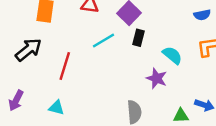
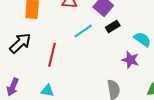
black rectangle: (138, 38) -> (113, 27), turned 48

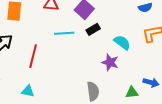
cyan line: (83, 31) -> (64, 33), turned 30

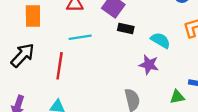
black rectangle: (93, 29) -> (126, 28), turned 48
cyan line: (64, 33) -> (80, 37), moved

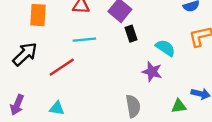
black rectangle: (126, 28) -> (131, 34), turned 56
red line: (60, 66) -> (62, 67), turned 44

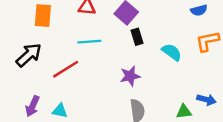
purple star: (152, 72) -> (130, 76), moved, turned -30
purple arrow: (17, 105) -> (32, 106), moved

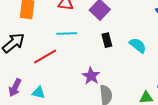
black rectangle: (137, 37) -> (107, 40), moved
purple star: (130, 76) -> (91, 76), moved, turned -30

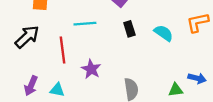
red line: (45, 57) -> (62, 50), turned -65
purple star: (91, 76) -> (91, 69), moved

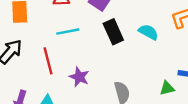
black rectangle: (129, 29) -> (113, 32), size x1.5

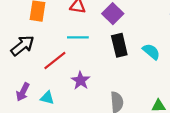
red line: (48, 61) -> (55, 61), turned 55

